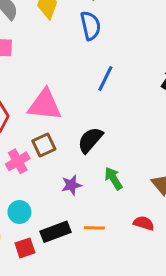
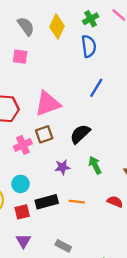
pink triangle: (45, 105) -> (48, 104), turned -32

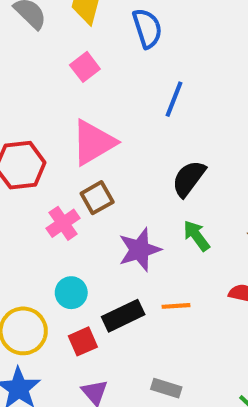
pink square: (20, 57) -> (85, 67), moved, turned -35
black semicircle: (80, 134) -> (189, 179), moved
purple star: (62, 167) -> (140, 250), size x1.5

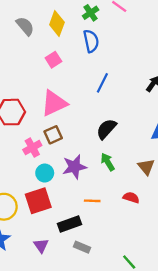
cyan circle: (71, 293) -> (45, 173), moved
black rectangle: (123, 316) -> (70, 224), moved
red square: (83, 341) -> (38, 201), moved, size x1.6

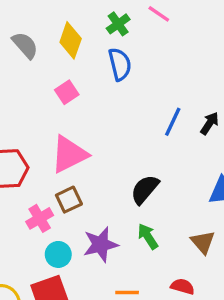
blue line: (102, 83) -> (173, 122), moved

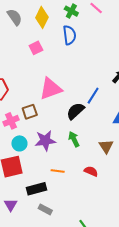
green cross: (118, 24) -> (71, 11), turned -32
blue line: (173, 122) -> (93, 96), moved
pink triangle: (69, 154) -> (51, 89), moved

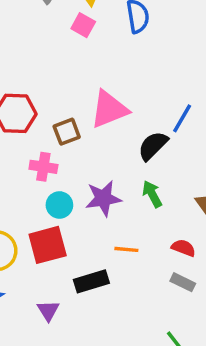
pink square: (36, 48) -> (83, 25), moved, turned -32
brown square: (30, 112) -> (67, 132), moved
pink cross: (11, 121) -> (43, 167), turned 35
gray rectangle: (45, 209) -> (183, 282), moved

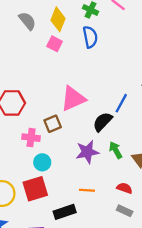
brown square: (67, 132) -> (53, 124), moved
green arrow: (152, 194) -> (116, 150), moved
purple star: (103, 198) -> (87, 152), moved

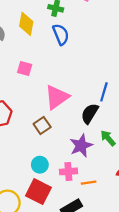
pink square: (55, 44) -> (25, 69), moved
pink cross: (31, 138) -> (68, 171), moved
red square: (35, 189) -> (38, 192), turned -35

